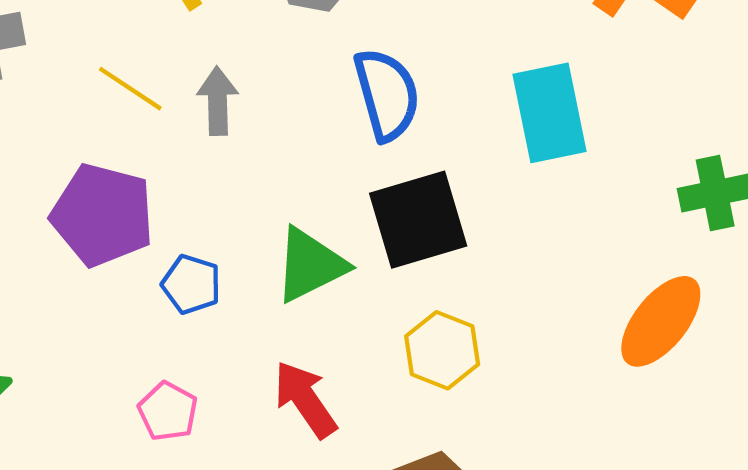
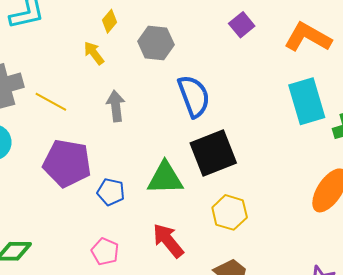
yellow line: (130, 89) -> (51, 102), moved
cyan rectangle: (550, 113) -> (307, 101), moved
green triangle: (310, 265) -> (165, 178), turned 30

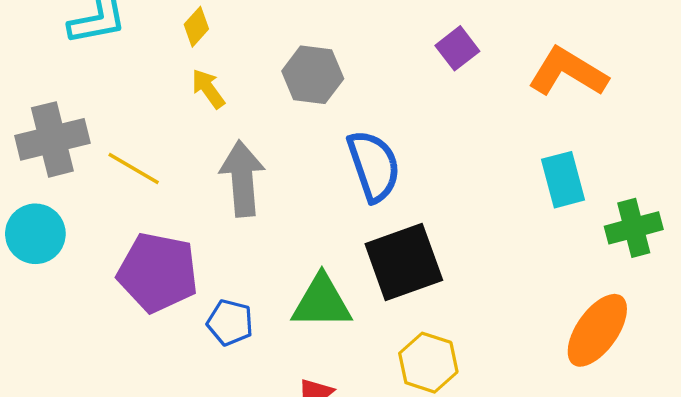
yellow diamond: (110, 21) -> (196, 27), moved
cyan rectangle: (307, 101) -> (563, 180), size x0.7
gray arrow: (116, 106) -> (242, 179), size x1.4

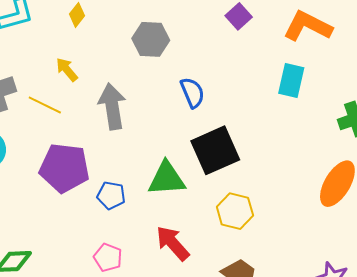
yellow arrow: (208, 89) -> (67, 70), moved
blue semicircle: (374, 166) -> (192, 93), size x0.7
cyan rectangle: (563, 180) -> (291, 80), moved, turned 32

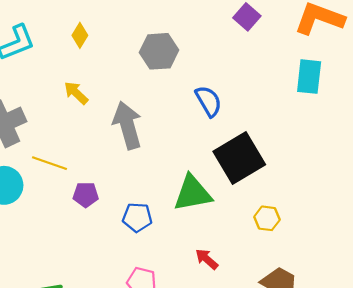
yellow line: (45, 105) -> (50, 163), moved
purple pentagon: (64, 168) -> (86, 195), size x0.5
yellow hexagon: (235, 211) -> (267, 218), size x0.7
red arrow: (173, 243) -> (207, 259), size x0.6

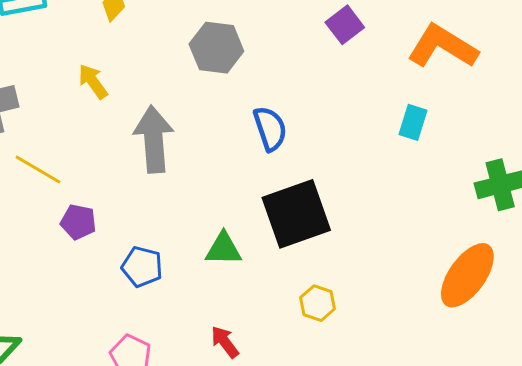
cyan rectangle: (309, 77) -> (413, 122), size x0.7
green triangle: (193, 193) -> (223, 249), size x0.7

